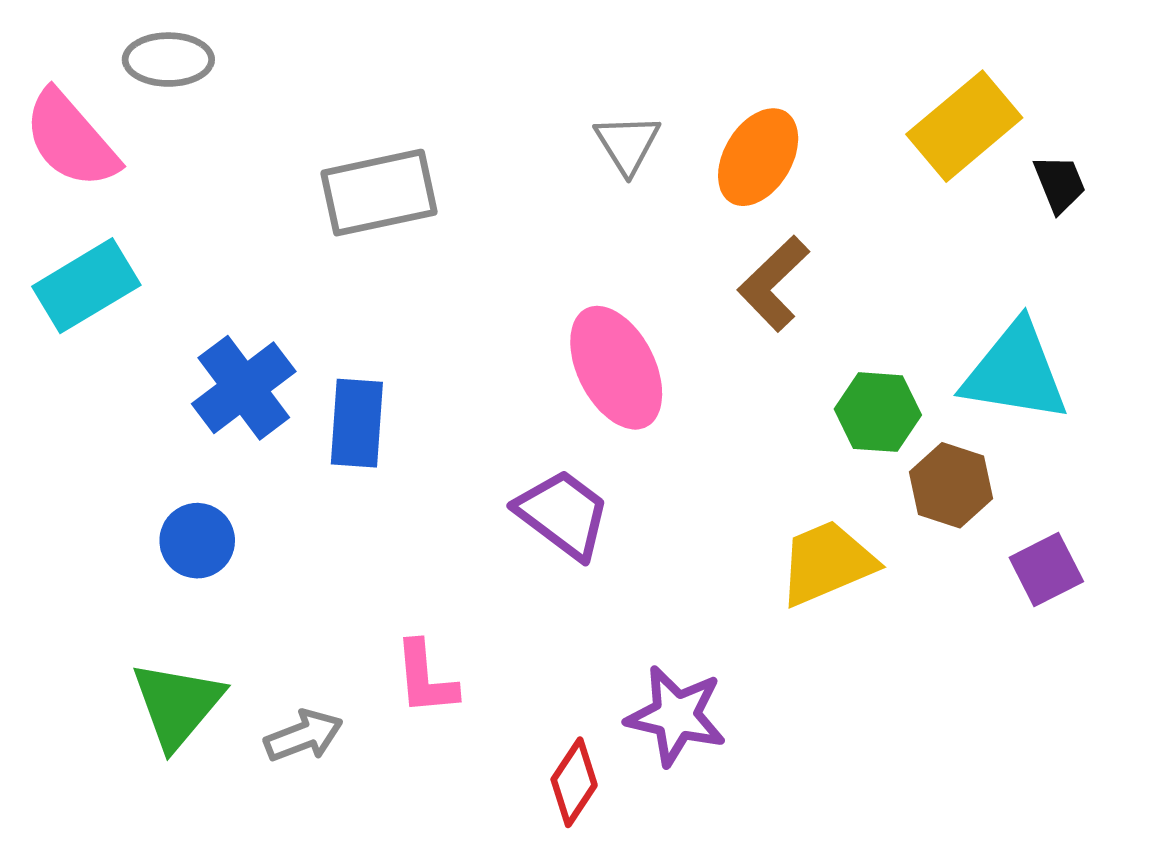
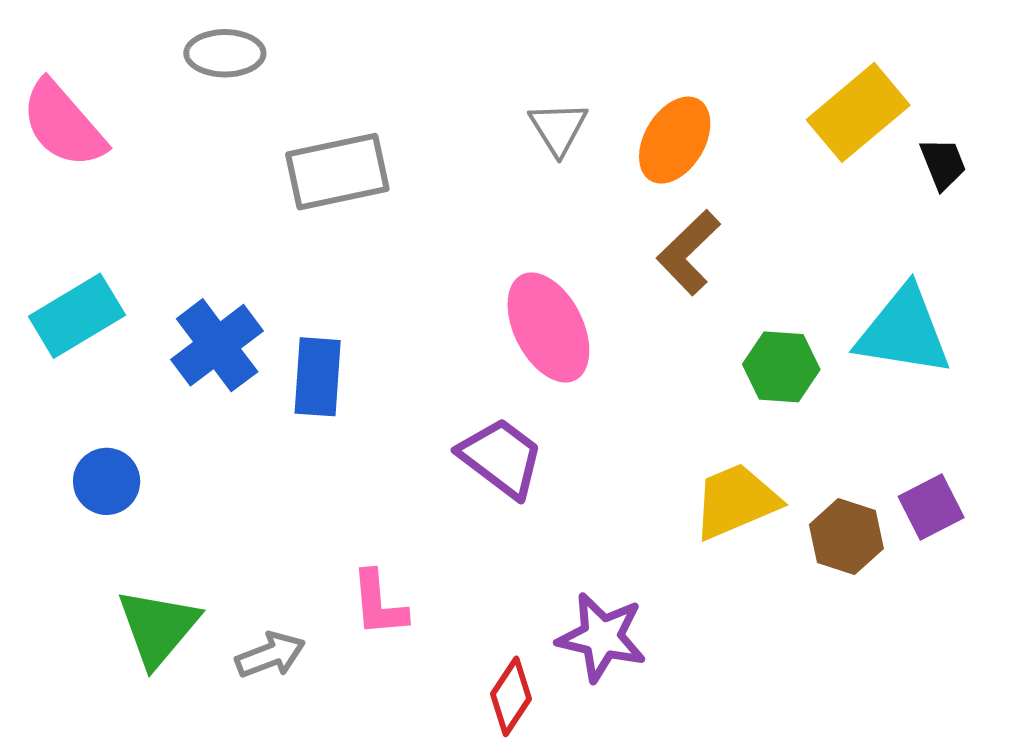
gray ellipse: (168, 60) -> (225, 53), moved
cyan rectangle: (86, 286) -> (77, 316), moved
brown hexagon: (951, 485) -> (846, 537), moved
blue circle: (197, 541) -> (107, 481), moved

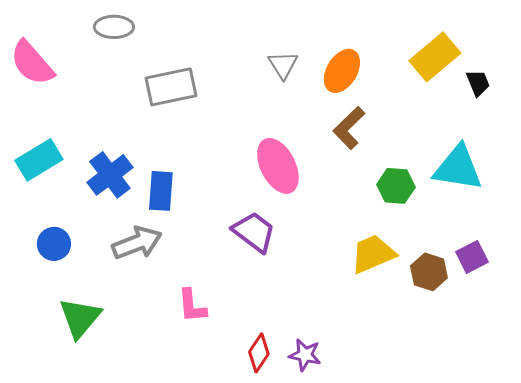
purple star: (602, 637) -> (305, 355), moved, size x0.7
gray arrow: (270, 655) -> (137, 243), moved, size x1.4

